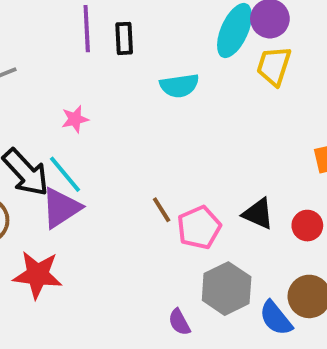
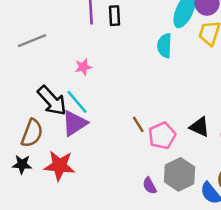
cyan semicircle: (179, 86) -> (165, 46), moved, turned 100
purple semicircle: (179, 322) -> (149, 186), moved

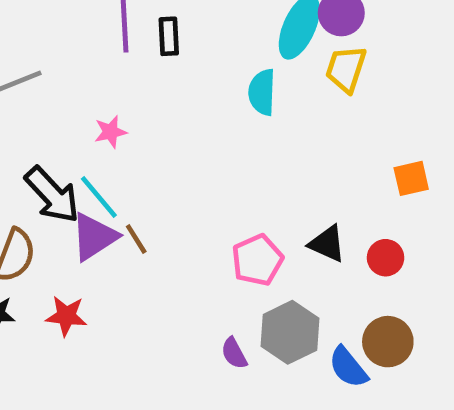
brown line: (138, 124) -> (136, 239), moved
red star: (59, 166) -> (66, 316), size x0.7

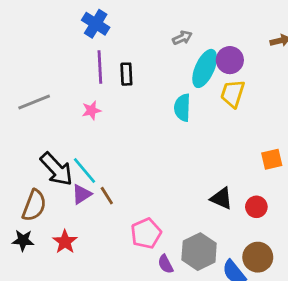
pink star: (111, 132) -> (91, 110), moved
purple triangle: (94, 237) -> (82, 194), size x0.7
pink pentagon: (257, 260) -> (146, 233), moved
red star: (66, 316) -> (65, 242), turned 30

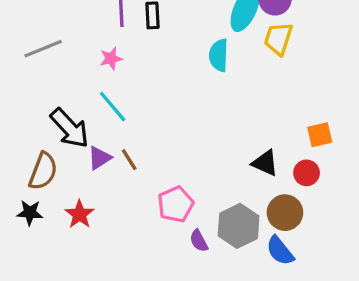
orange square: (272, 159) -> (320, 135), moved
cyan line: (84, 170) -> (113, 107), moved
brown circle: (258, 257) -> (285, 213), moved

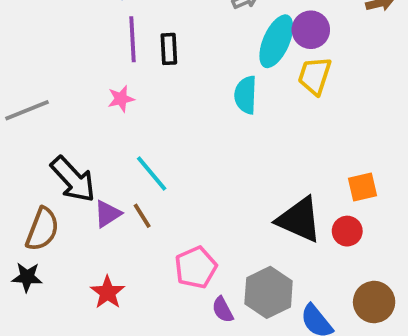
gray line: (43, 49) -> (27, 110), moved
cyan line: (113, 107) -> (152, 174), moved
black triangle: (265, 163) -> (299, 220), size x1.5
brown circle: (285, 213) -> (374, 302), moved
red star: (80, 214) -> (108, 292), moved

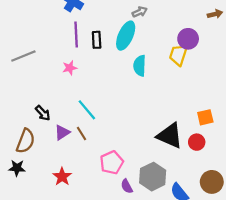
purple circle: (311, 30) -> (188, 39), moved
cyan ellipse: (276, 41) -> (126, 36), moved
gray line: (27, 110) -> (23, 56), moved
black arrow: (73, 179) -> (43, 113), size x0.6

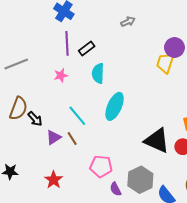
cyan ellipse: (126, 36) -> (115, 106), moved
black rectangle: (97, 40) -> (87, 49), turned 56
cyan semicircle: (140, 66) -> (98, 73), moved
brown semicircle: (26, 141) -> (18, 108), moved
pink pentagon: (112, 163) -> (101, 166), turned 30

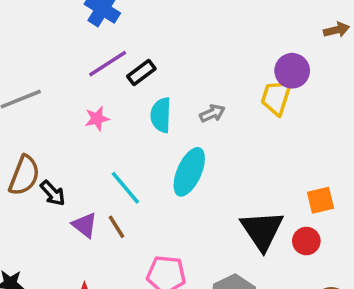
gray arrow: (128, 22) -> (212, 113), moved
purple line: (67, 43) -> (108, 64), turned 60
purple triangle: (54, 137) -> (85, 225), turned -49
black triangle: (157, 141) -> (262, 230), turned 32

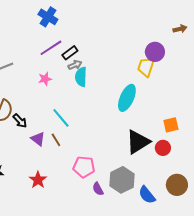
gray arrow: (212, 113) -> (75, 65), moved
cyan ellipse: (189, 172) -> (127, 98), moved
black triangle: (262, 230) -> (138, 142), turned 32

